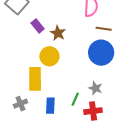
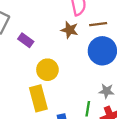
brown star: (58, 33) -> (70, 30), moved

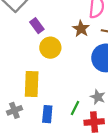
yellow circle: (47, 70) -> (50, 48), moved

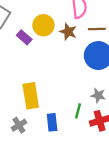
yellow circle: (50, 48) -> (43, 25), moved

